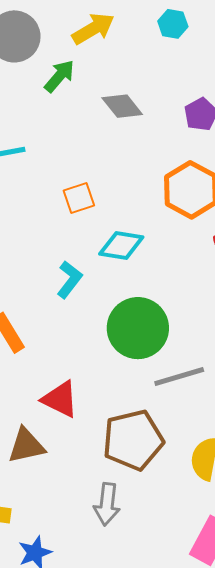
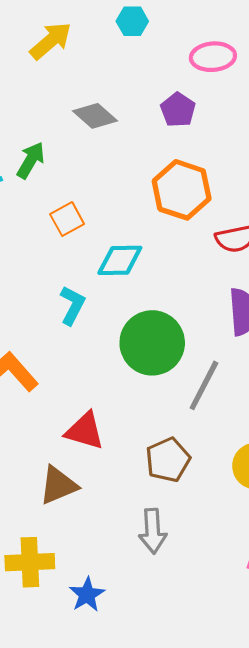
green arrow: (59, 76) -> (31, 160), moved
gray line: (179, 376) -> (204, 385), turned -36
brown pentagon: (133, 440) -> (168, 460), size x0.7

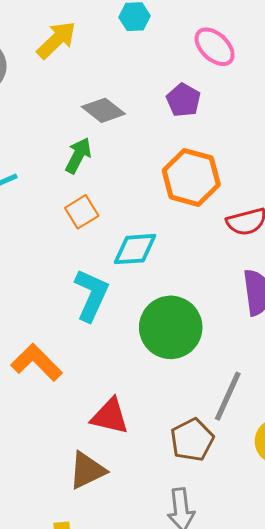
pink ellipse: (213, 57) -> (215, 47), turned 51
green arrow: (31, 160) -> (78, 155), moved
cyan L-shape: (72, 305) -> (91, 295), size x1.4
gray line: (204, 385) -> (228, 396), moved

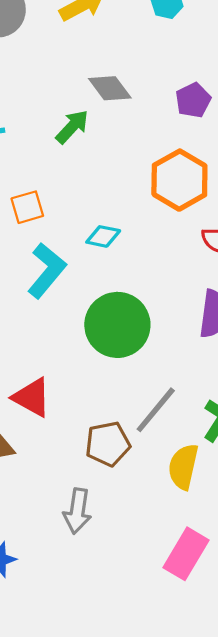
orange square: (82, 212) -> (27, 207), moved
cyan diamond: (135, 249) -> (103, 236), size x0.7

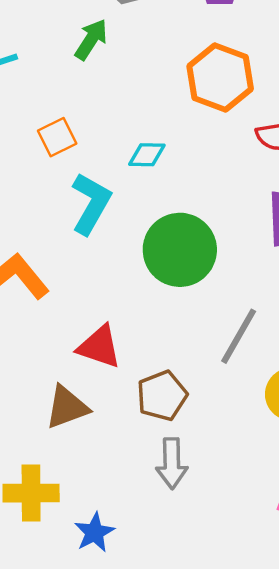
brown pentagon: (108, 444) -> (162, 396), moved

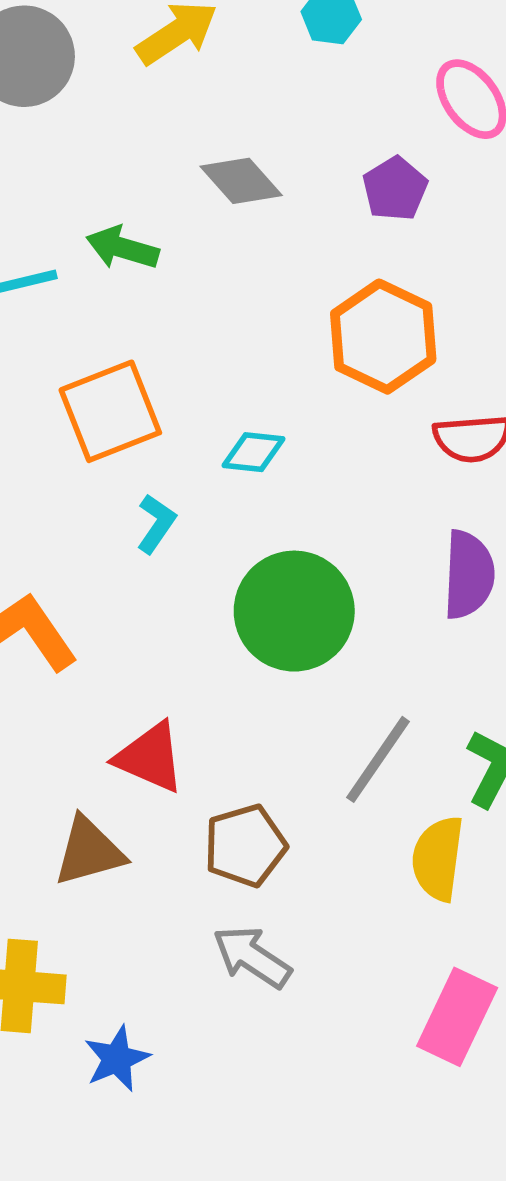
green arrow: (91, 40) -> (122, 248), moved, turned -111
orange square: (57, 137) -> (110, 411), size x1.6
cyan L-shape: (91, 203) -> (156, 524), size x0.6
gray arrow: (172, 463) -> (252, 957), turned 120

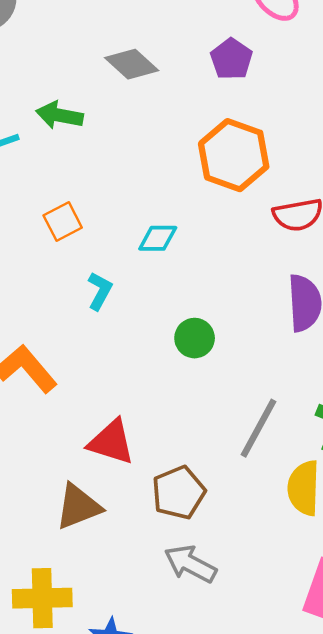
orange square: (110, 411) -> (63, 222), size x0.6
green circle: (294, 611) -> (195, 338), size x0.5

